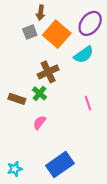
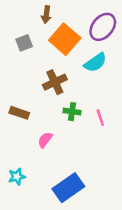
gray square: (30, 32) -> (24, 43), moved
green cross: (39, 93) -> (72, 112), moved, turned -32
cyan star: (15, 169) -> (17, 177), moved

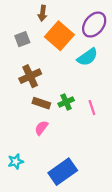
brown cross: (55, 82) -> (30, 76), moved
green cross: (72, 112) -> (66, 102), turned -32
brown rectangle: (19, 113) -> (41, 103), moved

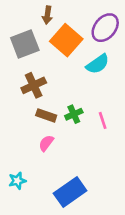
gray square: (22, 39) -> (25, 44), size x1.6

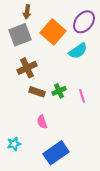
brown arrow: (47, 15) -> (27, 12), moved
pink semicircle: (46, 143) -> (42, 122), moved, turned -56

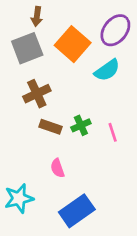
cyan star: (14, 144) -> (19, 198), size x1.5

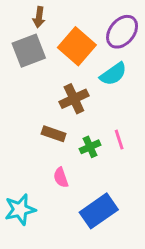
brown cross: (37, 94) -> (74, 99), moved
green cross: (81, 125) -> (90, 147), moved
blue rectangle: (77, 211) -> (99, 211), moved

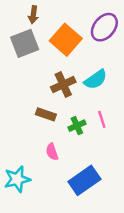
cyan semicircle: (113, 74) -> (96, 80), moved

